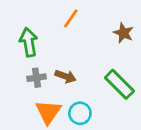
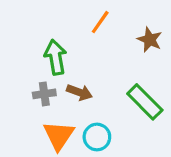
orange line: (71, 18) -> (100, 22), moved
green arrow: (29, 42) -> (55, 57), moved

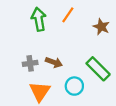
green arrow: (55, 57) -> (39, 19), moved
cyan circle: (97, 137) -> (74, 86), moved

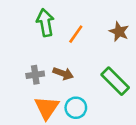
orange line: (68, 15) -> (76, 34), moved
cyan circle: (74, 86) -> (76, 108), moved

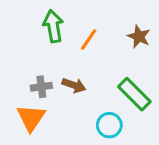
orange triangle: (47, 108) -> (31, 118), moved
cyan circle: (76, 108) -> (109, 125), moved

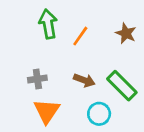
brown arrow: (74, 85) -> (84, 80), moved
orange triangle: (31, 118) -> (47, 111), moved

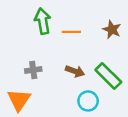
orange line: (80, 36) -> (71, 32), turned 54
orange triangle: (47, 111) -> (19, 100), moved

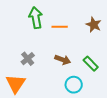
gray cross: (33, 70) -> (28, 59), turned -32
green rectangle: (108, 76) -> (91, 64), size x0.7

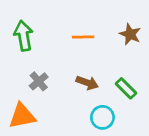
green arrow: (36, 18) -> (23, 36), moved
orange triangle: (16, 84) -> (22, 116), turned 45

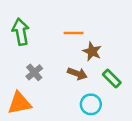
brown star: (130, 34) -> (92, 51), moved

